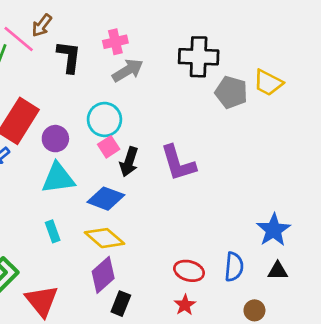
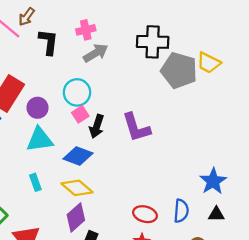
gray pentagon: (231, 92) -> (179, 70), size x1.4

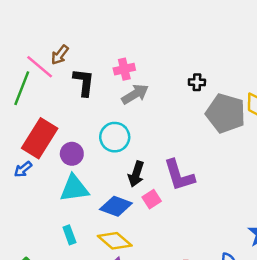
black cross: (153, 42) -> (197, 82), size x0.5
pink square: (80, 114) -> (152, 199), moved

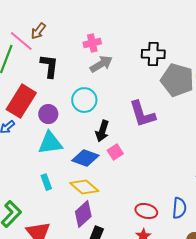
black L-shape: (84, 82) -> (49, 66), moved
black cross: (197, 82) -> (153, 54), size x1.6
purple L-shape: (179, 175) -> (142, 114), moved

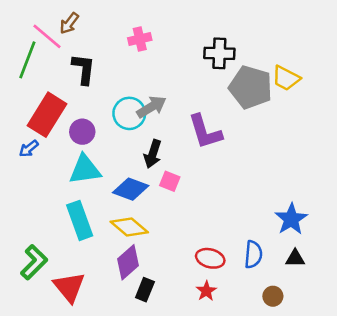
gray arrow: (101, 64) -> (151, 107), moved
pink square: (115, 152) -> (170, 181), turned -35
cyan rectangle: (46, 182) -> (80, 220), size x1.8

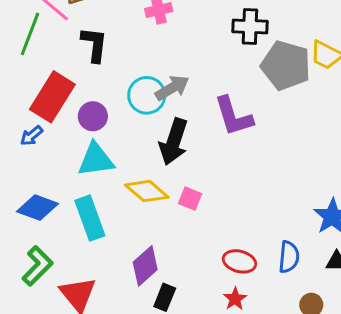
black arrow: (153, 154) -> (174, 142), size x1.4
pink square: (170, 181) -> (190, 199), moved
blue diamond: (131, 189) -> (37, 208), moved
yellow diamond: (129, 227) -> (147, 191), moved

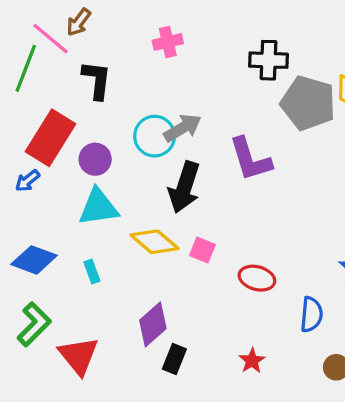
cyan rectangle: (90, 218) -> (92, 272), size x0.5
red ellipse: (239, 261) -> (257, 278), moved

